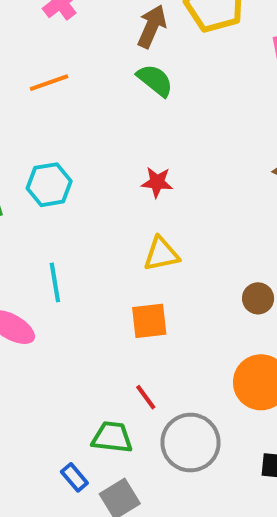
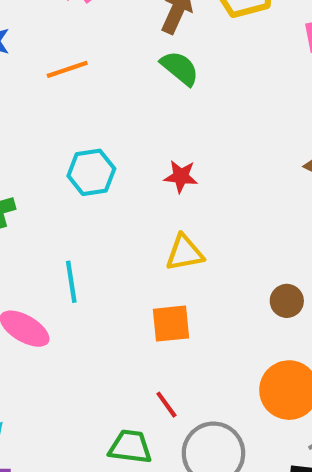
cyan hexagon: (49, 185) -> (91, 172), moved

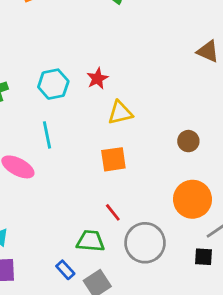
cyan hexagon: (91, 172) -> (53, 84), moved
red star: (181, 176) -> (97, 79), moved, turned -30

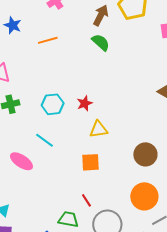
cyan line: (47, 135) -> (44, 140), turned -48
brown circle: (188, 141) -> (145, 154), size x1.5

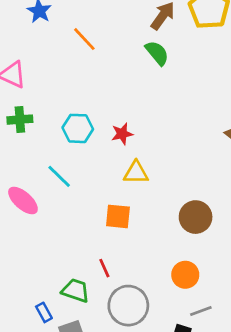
orange line: (48, 40) -> (84, 39), turned 54
orange circle: (144, 196) -> (185, 275), size x0.7

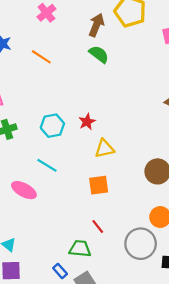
gray circle: (128, 306) -> (141, 244), moved

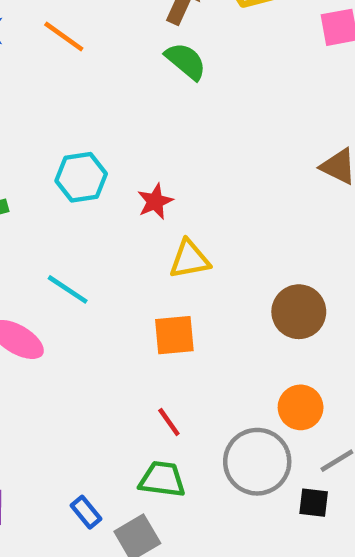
orange line: (41, 57) -> (64, 37), moved
cyan hexagon: (52, 126) -> (81, 177), moved
green trapezoid: (80, 249) -> (162, 479), moved

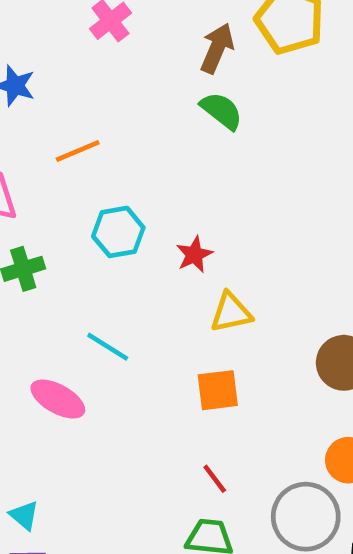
orange line: (64, 37) -> (78, 151), moved, turned -57

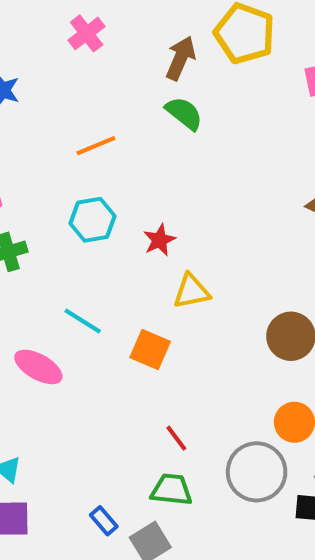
orange line: (78, 151) -> (96, 146), moved
orange square: (218, 390) -> (150, 349), moved, turned 30

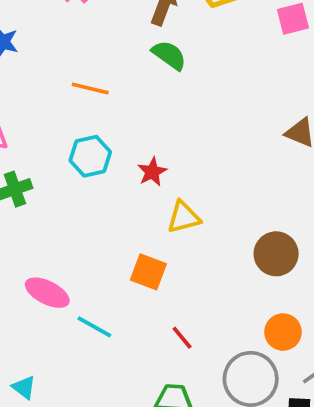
orange line: (96, 146) -> (90, 88), turned 39
cyan line: (83, 321) -> (94, 327), moved
red line: (176, 438) -> (182, 338), moved

